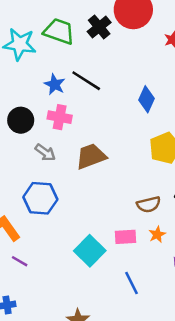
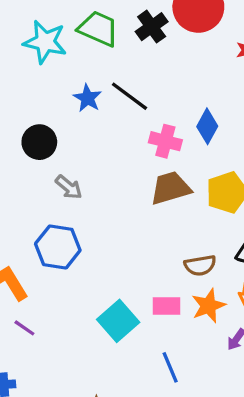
pink cross: (60, 117) -> (165, 141), moved
brown trapezoid: (91, 156) -> (171, 188), moved
orange star: (157, 234) -> (208, 306), size x1.5

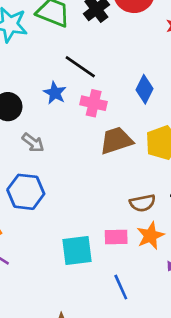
blue star: (87, 98) -> (55, 93), moved
pink cross: (165, 141) -> (94, 103), moved
cyan square: (118, 321) -> (77, 251), turned 36

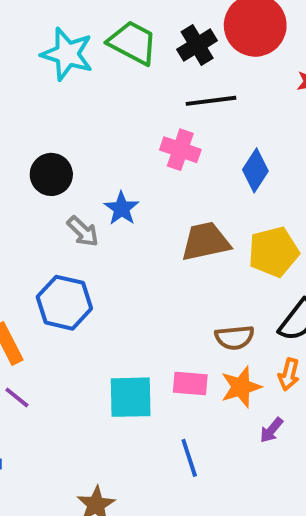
black line: (80, 67) -> (211, 101), moved, turned -48
blue star: (55, 93) -> (122, 208), moved
pink cross: (94, 103) -> (180, 150), moved

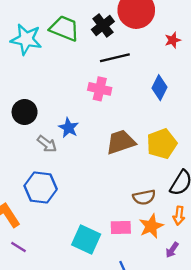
blue diamond: (255, 170) -> (159, 88), moved
cyan square: (131, 397) -> (86, 239), turned 32

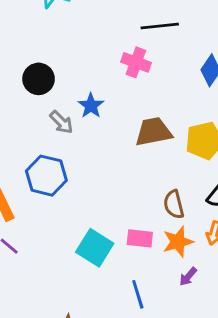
brown semicircle: (144, 197) -> (174, 204), turned 80
purple arrow: (172, 250) -> (188, 277), moved

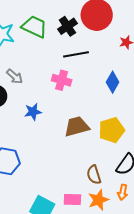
blue star: (91, 106) -> (33, 112), turned 30
gray arrow: (61, 122) -> (15, 76), moved

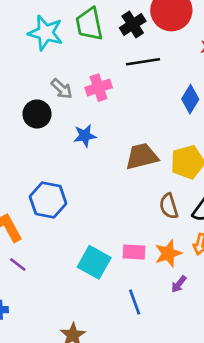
green trapezoid: (34, 27) -> (89, 24), turned -128
pink cross: (62, 80) -> (99, 88), moved, turned -36
brown semicircle: (94, 175) -> (169, 206), moved

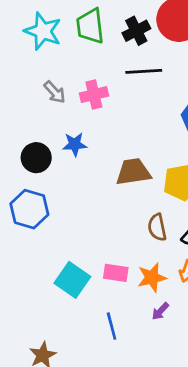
black circle: (37, 114) -> (36, 158), moved

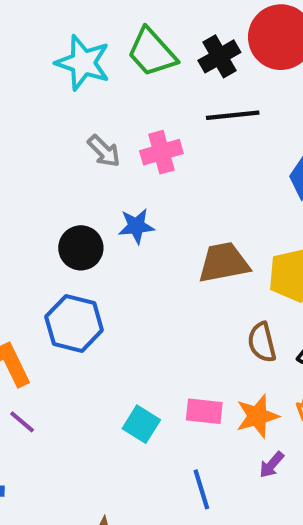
green trapezoid: (90, 26) -> (152, 52), turned -33
cyan square: (72, 280) -> (141, 424), size x0.7

